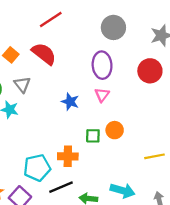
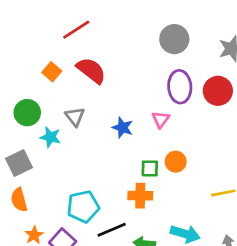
red line: (51, 19) -> (76, 30), moved
purple ellipse: (102, 65) -> (180, 87), moved
gray triangle: (22, 84) -> (75, 117), moved
orange cross: (68, 156) -> (140, 196), moved

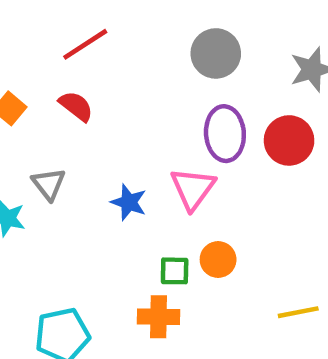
red line: (76, 30) -> (85, 44), moved
red semicircle: (91, 70) -> (76, 106), size x0.7
pink triangle: (161, 119) -> (193, 189), size x1.5

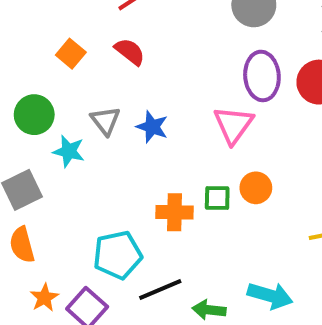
blue star: (129, 202) -> (152, 127), moved
orange cross: (159, 317) -> (175, 212), moved

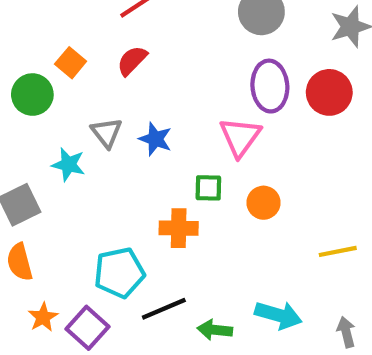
red semicircle: (130, 52) -> (132, 61), turned -84
green circle: (34, 115) -> (32, 95), moved
green square: (217, 198) -> (208, 188), moved

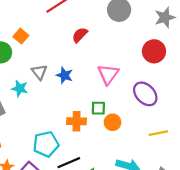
red semicircle: (132, 61) -> (80, 35), moved
purple ellipse: (270, 86) -> (145, 94), moved, turned -40
green square: (208, 188) -> (98, 108), moved
orange circle: (264, 203) -> (113, 122), moved

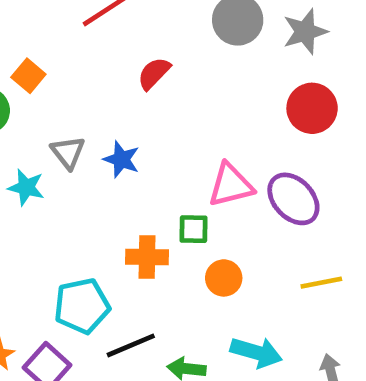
gray star: (165, 17) -> (305, 32), moved
pink triangle: (108, 74) -> (231, 185), moved, turned 40
orange circle: (113, 122) -> (224, 278), moved

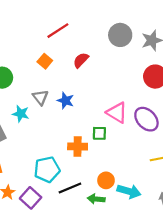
orange square: (28, 76) -> (45, 61), moved
pink triangle: (231, 185) -> (117, 113), turned 45
orange circle: (224, 278) -> (106, 180), moved

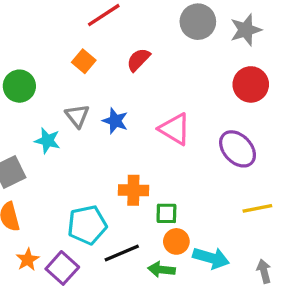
pink triangle: (117, 113) -> (175, 129), moved
green square: (99, 133) -> (166, 213), moved

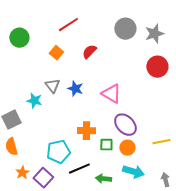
green circle: (19, 86) -> (19, 38), moved
purple ellipse: (238, 149) -> (125, 125), moved
orange circle: (176, 241) -> (127, 148), moved

